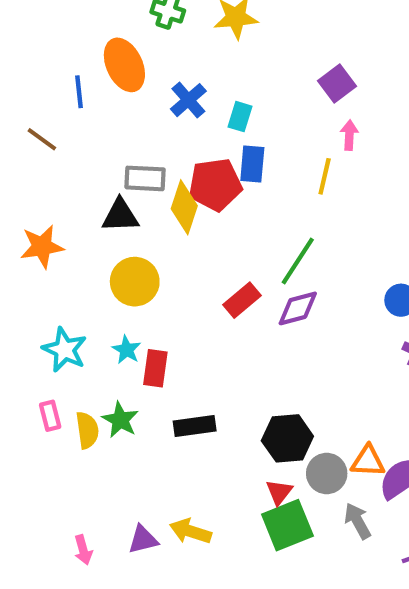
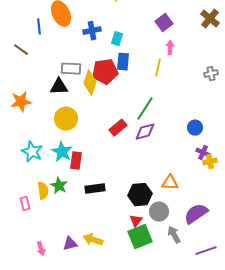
blue cross: (188, 100) -> (92, 31), turned 30
cyan star: (126, 350) -> (62, 152), size x1.5
pink rectangle: (50, 416) -> (25, 204), moved
orange triangle: (368, 461) -> (170, 183), moved

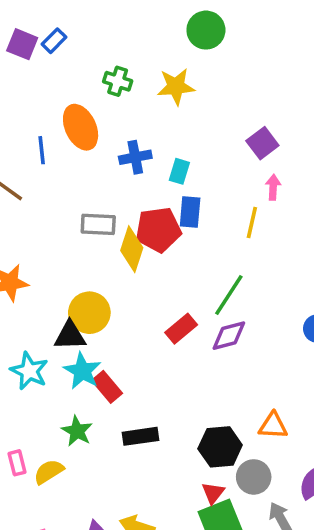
black triangle: (59, 87) -> (70, 336), moved
red rectangle: (76, 161) -> (107, 387), turned -48
yellow semicircle: (43, 191) -> (49, 472), moved, turned -114

